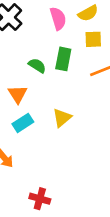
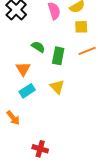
green rectangle: (63, 59) -> (58, 56), moved
yellow triangle: (62, 118) -> (57, 87), turned -35

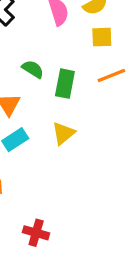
yellow triangle: (57, 87) -> (63, 133), turned 35

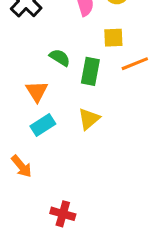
yellow square: (102, 37) -> (113, 38), moved

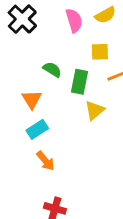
yellow triangle: (89, 119) -> (94, 110), moved
orange arrow: (21, 166) -> (45, 161), moved

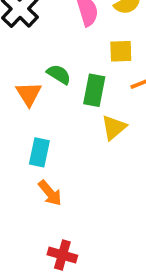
orange triangle: (32, 99) -> (29, 94), moved
cyan rectangle: (37, 129) -> (39, 152), turned -45

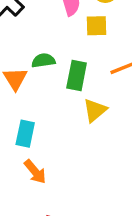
yellow square: (121, 51) -> (97, 26), moved
green semicircle: (59, 74) -> (43, 61), turned -40

